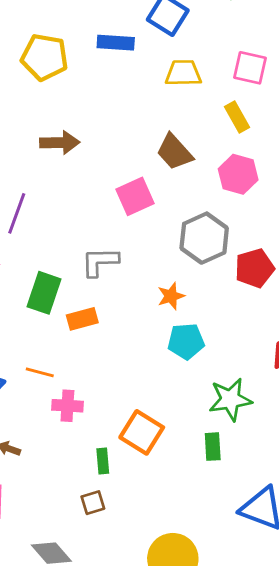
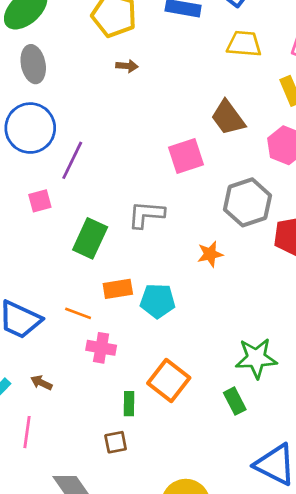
brown arrow: (60, 143) -> (127, 66), moved, size x0.6
orange rectangle: (82, 319) -> (118, 289), moved
cyan pentagon: (186, 341) -> (158, 301), moved
green rectangle: (213, 447) -> (235, 401), turned -30

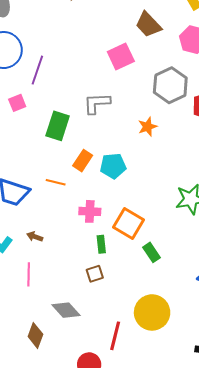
orange rectangle: (118, 289) -> (83, 161), turned -40
pink cross: (101, 348) -> (90, 211), moved
green rectangle: (235, 401) -> (152, 252), moved

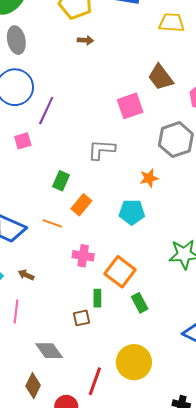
green rectangle: (58, 126) -> (61, 181), moved, size x0.7
cyan pentagon: (113, 166) -> (132, 212), moved
green rectangle: (101, 244) -> (97, 298), moved
brown diamond: (35, 335) -> (33, 386), moved

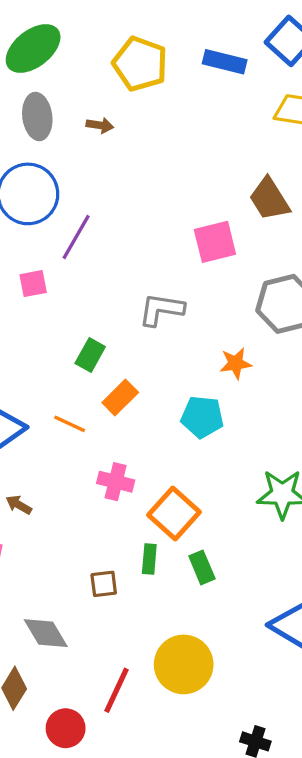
brown arrow: (85, 40) -> (100, 125), moved
green rectangle: (97, 298) -> (149, 559), moved

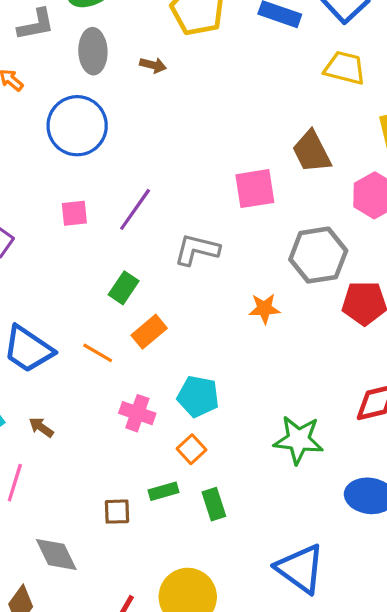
purple line: (76, 237) -> (135, 209), moved
cyan pentagon: (202, 417) -> (198, 396), moved
orange square: (174, 514) -> (191, 449), size x0.6
green rectangle: (149, 559) -> (163, 491), turned 64

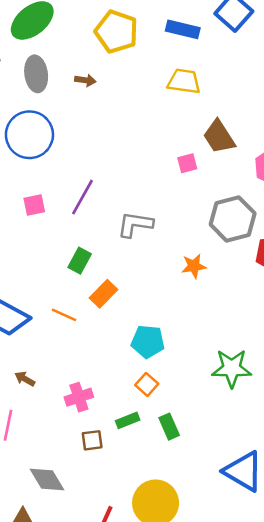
yellow trapezoid: (345, 68) -> (184, 81), moved
pink square: (255, 189) -> (187, 163), moved, size x0.6
pink cross: (137, 413) -> (79, 397), moved, turned -32

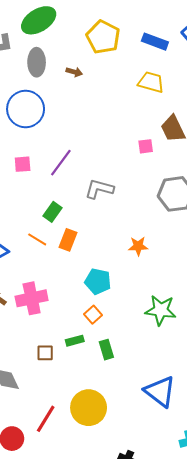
orange star: (194, 266) -> (138, 246), moved
orange rectangle: (104, 294) -> (68, 240), turned -30
orange line: (64, 315) -> (37, 239), moved
pink cross: (79, 397) -> (32, 298), moved, size x1.4

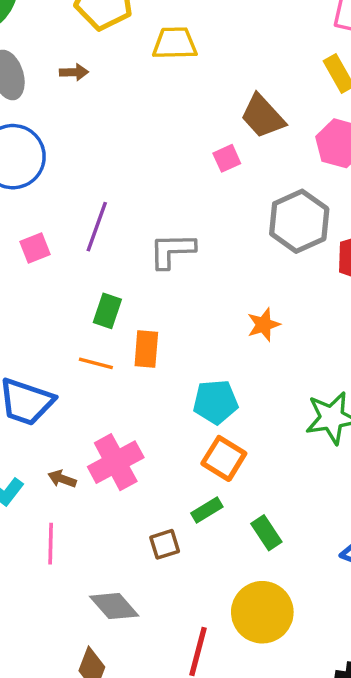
yellow trapezoid: (151, 82) -> (175, 43), moved
orange square: (93, 315) -> (224, 458), size x1.4
green rectangle: (106, 350) -> (266, 533), moved

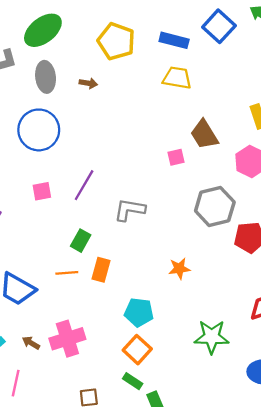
yellow trapezoid: (175, 43) -> (177, 78), moved
orange line: (96, 363) -> (67, 273), turned -30
green rectangle: (207, 510) -> (133, 381), moved, turned 54

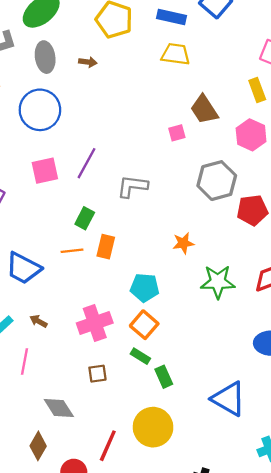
pink square: (42, 191) -> (45, 171), size x1.4
green star: (212, 337) -> (218, 282), moved
pink cross: (67, 339) -> (95, 323), moved

